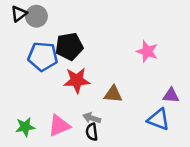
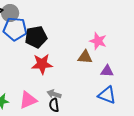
blue pentagon: (43, 56) -> (15, 29), moved
brown triangle: (113, 94) -> (85, 57), moved
purple triangle: (171, 95) -> (107, 71), moved

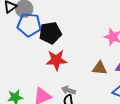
brown triangle: (85, 57) -> (100, 68), moved

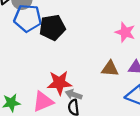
red star: (56, 60) -> (59, 83), moved

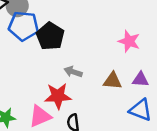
black pentagon: (52, 28) -> (50, 36), turned -30
gray arrow: (74, 94) -> (73, 72), moved

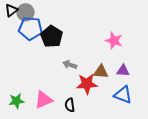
red star: (58, 96) -> (87, 84), moved

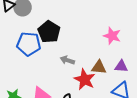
blue pentagon: (30, 28) -> (29, 44), moved
red star: (87, 84) -> (85, 79), turned 30

